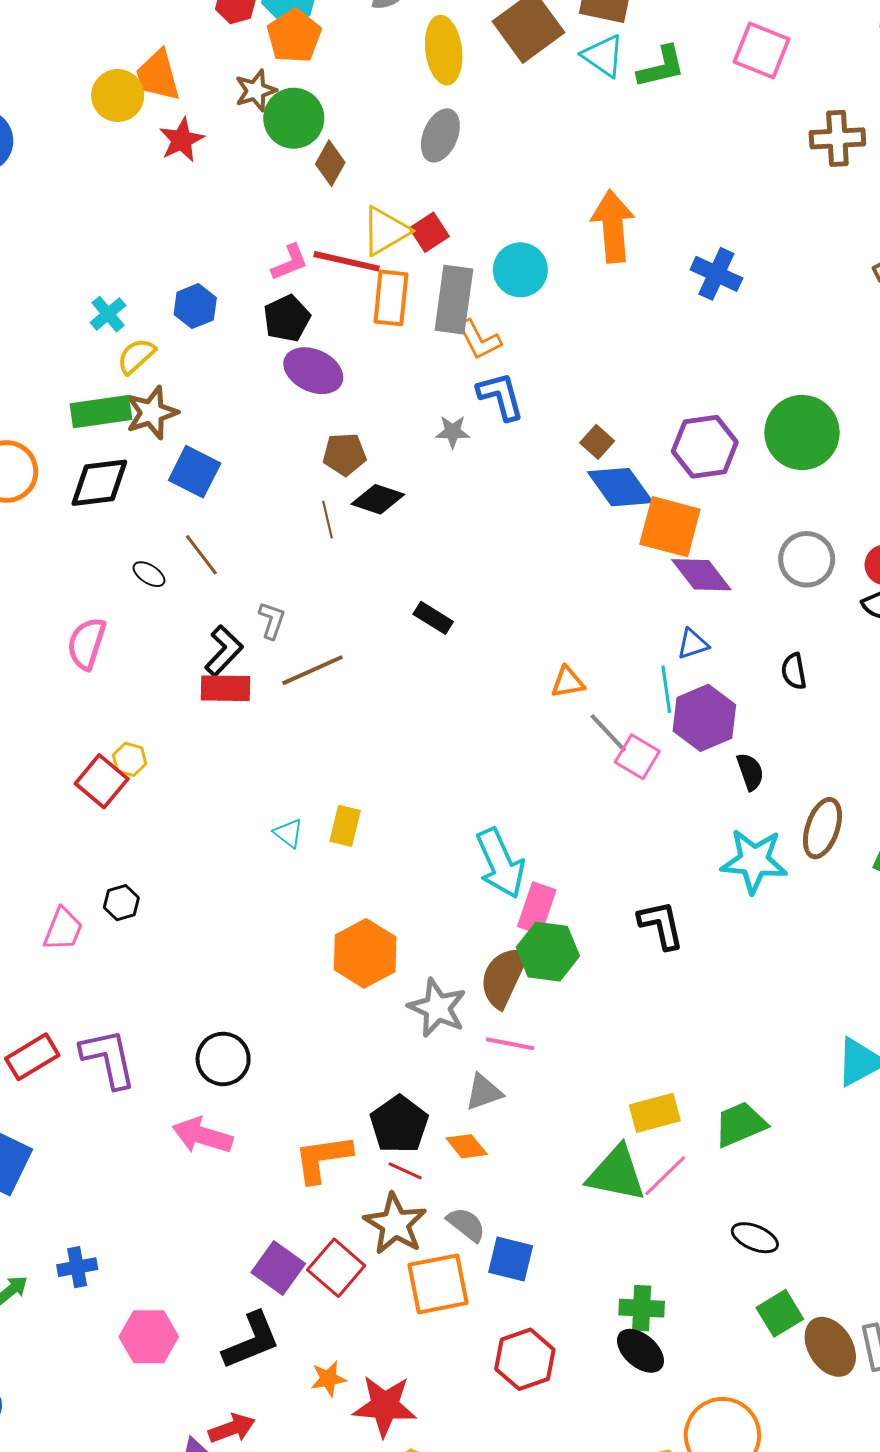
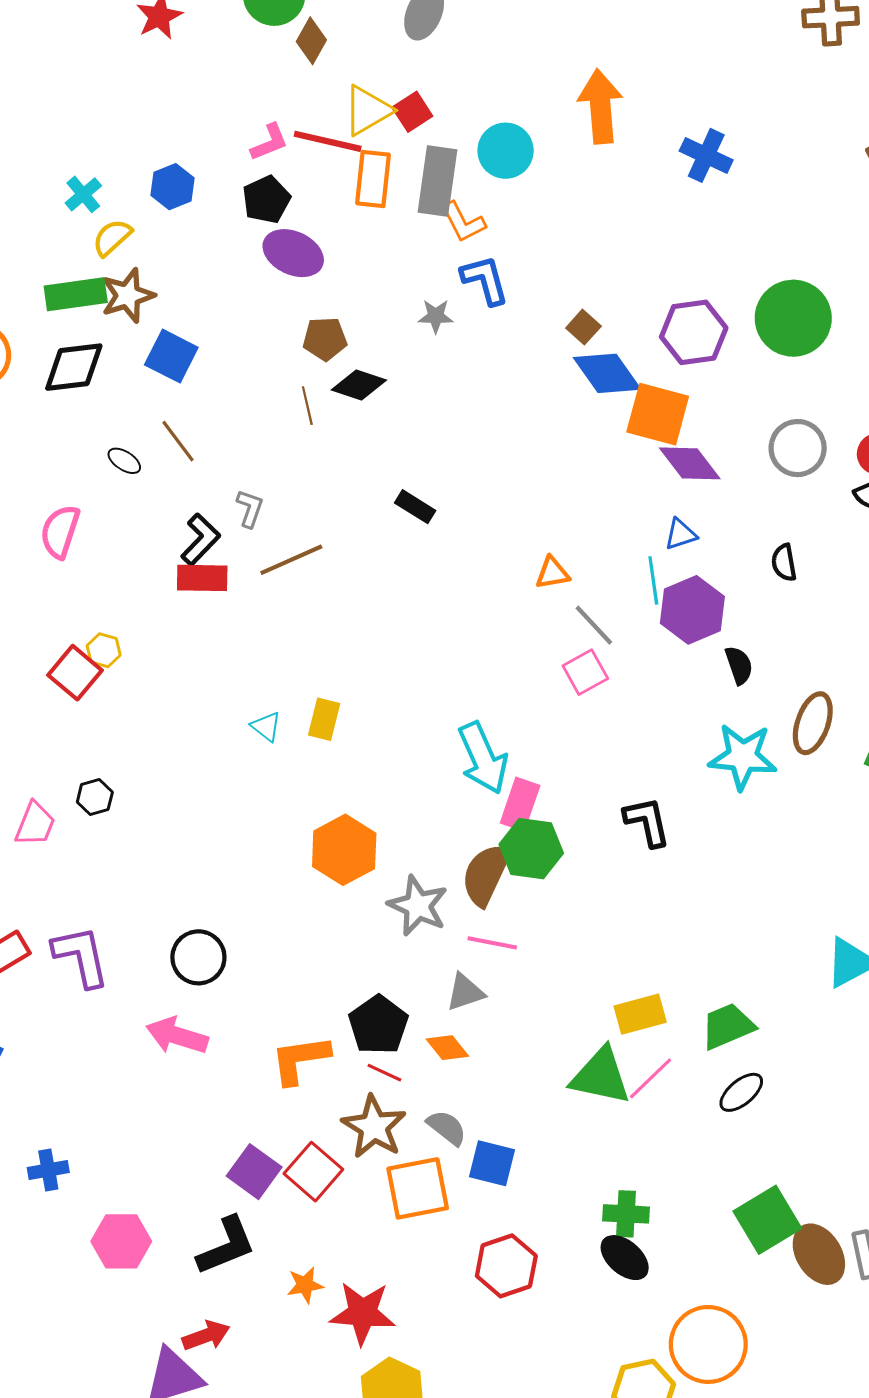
pink square: (637, 757) -> (585, 672), moved, turned 30
black ellipse: (755, 1238) -> (741, 1092), moved, turned -63
green square: (780, 1313) -> (767, 1220), size x1.4

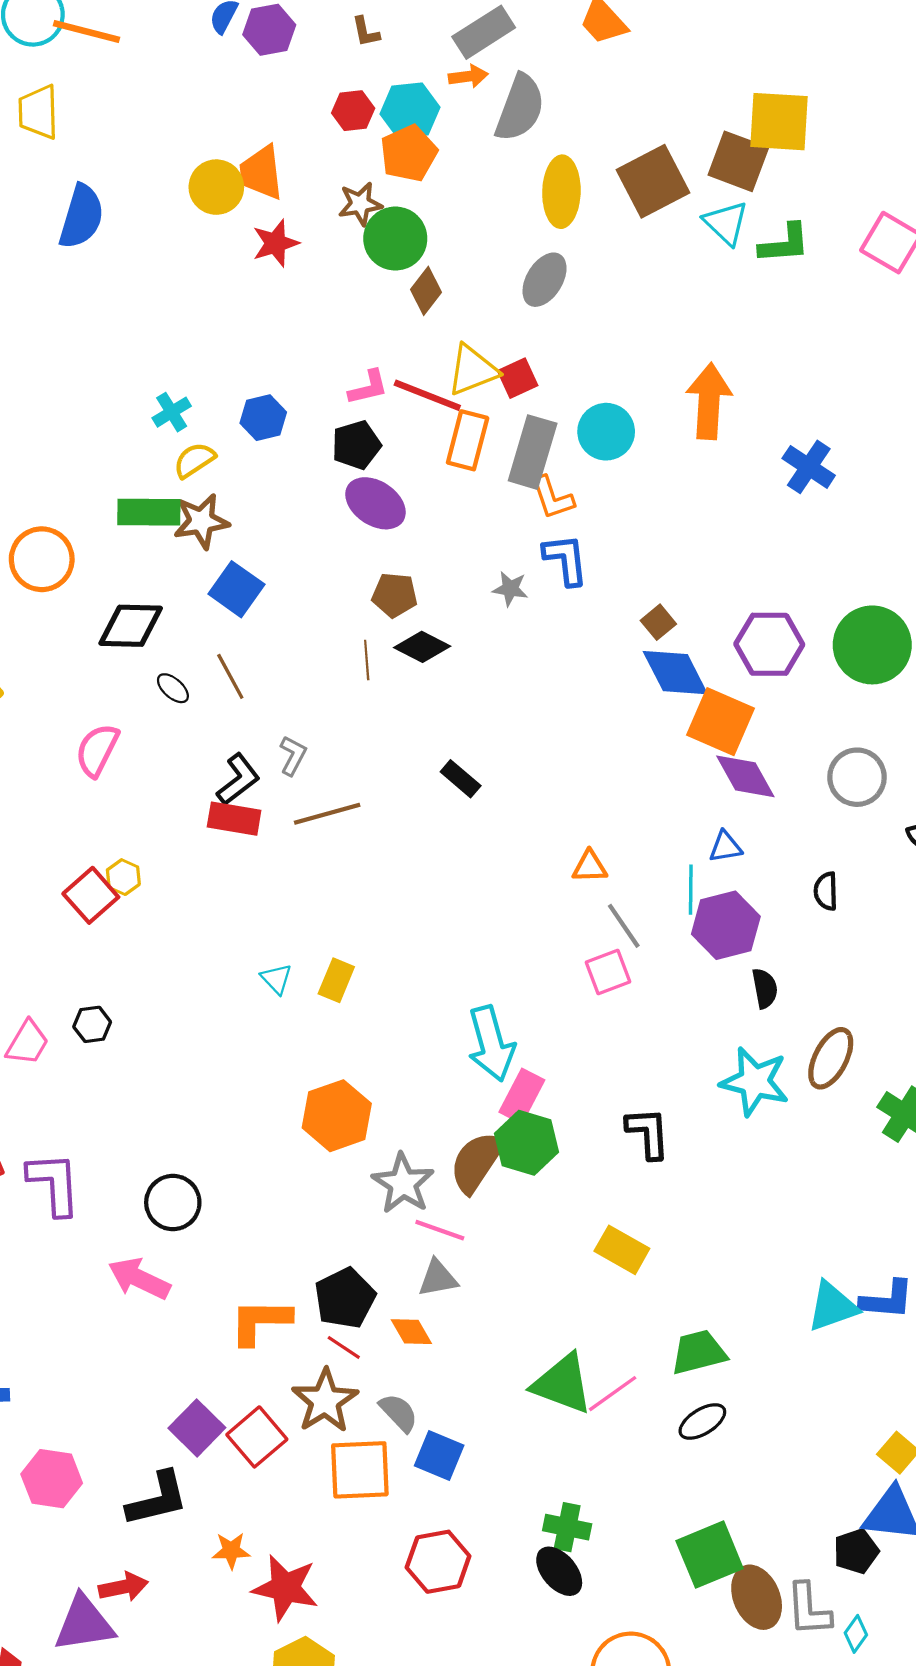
black diamond: (74, 367) -> (131, 626), moved
pink line: (492, 943) -> (440, 1230), moved
yellow rectangle: (640, 1014) -> (622, 1250), moved, turned 36

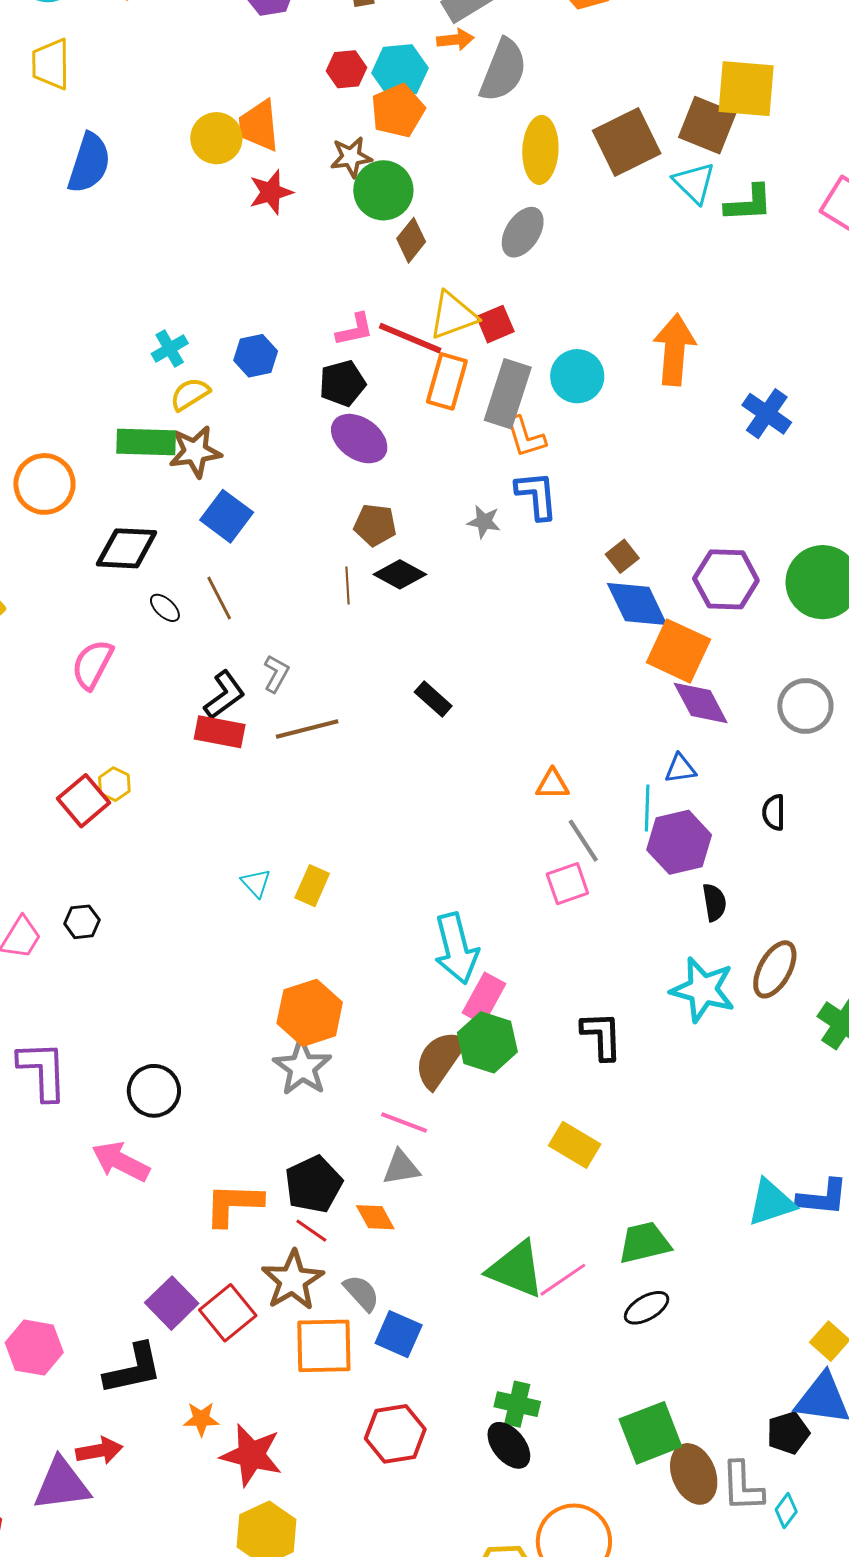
gray star: (403, 1183) -> (302, 1067), moved

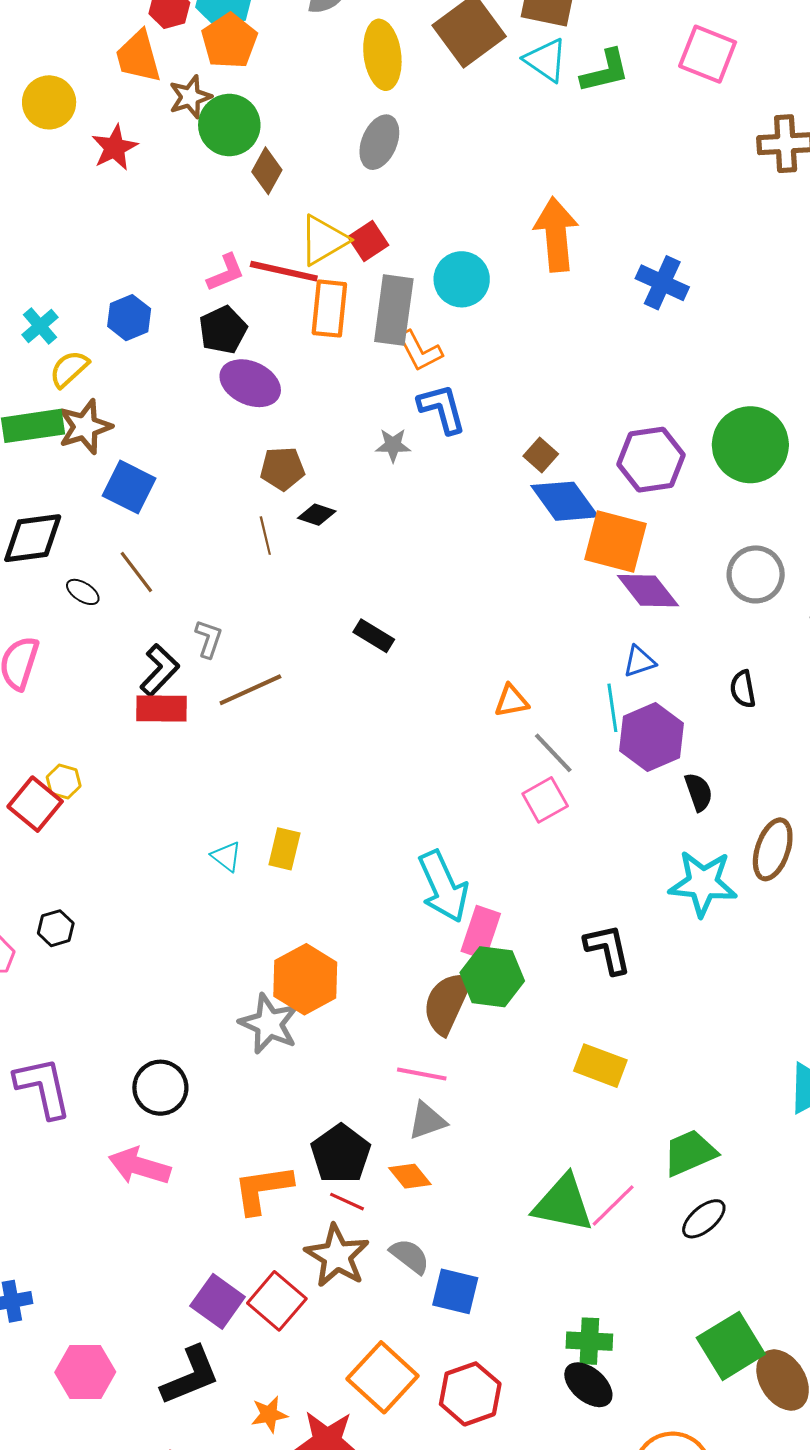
orange trapezoid: (259, 126) -> (138, 57), moved
black diamond: (400, 574) -> (317, 515), size x0.7
gray star: (302, 1067) -> (269, 1024), moved
orange square: (324, 1346) -> (383, 1377), moved, turned -36

